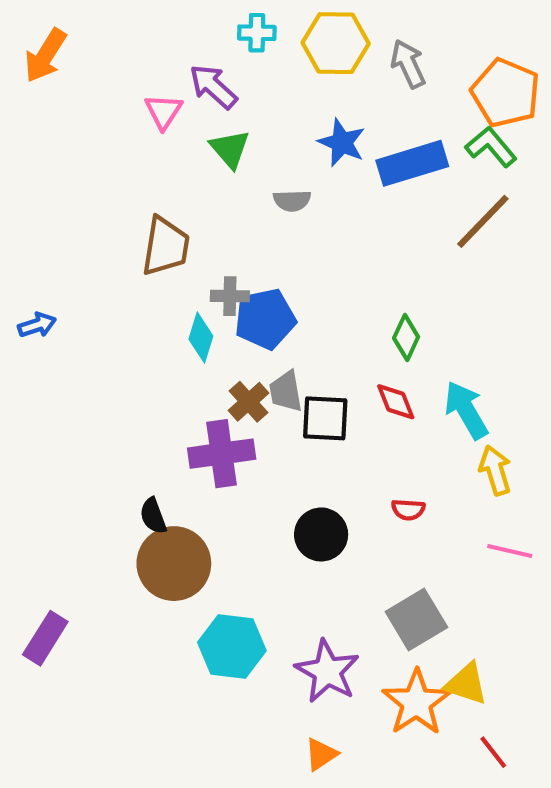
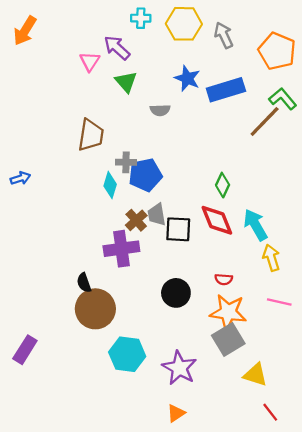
green L-shape: (491, 147) -> (283, 99), moved
red diamond: (396, 402) -> (217, 220), size x1.5
orange star: (416, 702) -> (228, 312), moved, turned -30

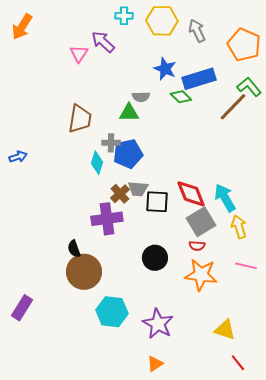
green triangle: (126, 82) -> (129, 113), moved, turned -50
green diamond: (223, 185) -> (181, 97), moved, turned -70
gray trapezoid: (157, 215) -> (138, 189), turned -75
gray square: (228, 339) -> (201, 222), moved

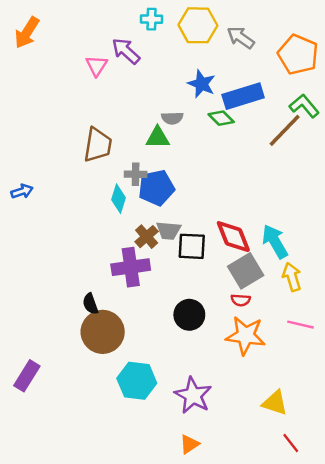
gray arrow: (197, 31) -> (241, 37), turned -30

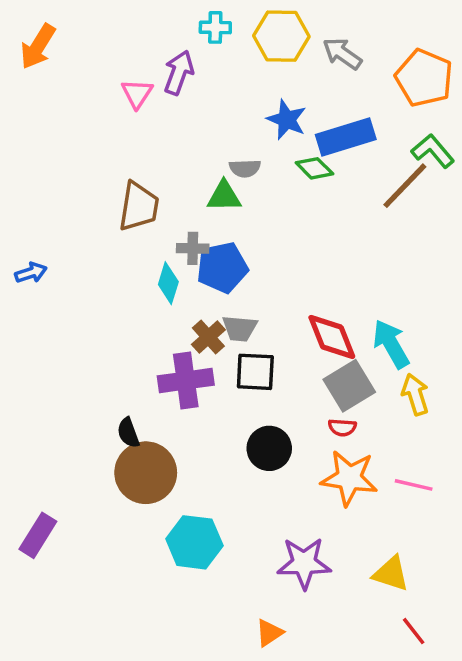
purple arrow: (126, 51) -> (179, 73), turned 68
black square: (192, 246) -> (255, 372), moved
pink line: (301, 325) -> (414, 485), moved
purple star: (193, 395) -> (304, 563), moved, turned -30

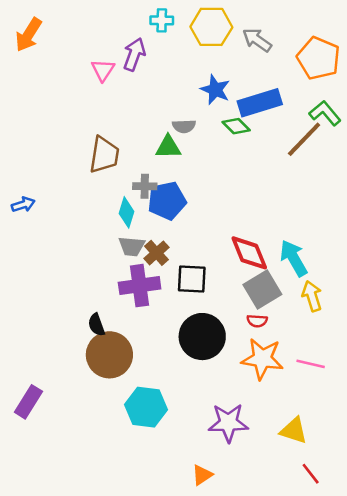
gray trapezoid: (240, 328) -> (132, 246), moved
black circle: (269, 448) -> (202, 337), size x1.4

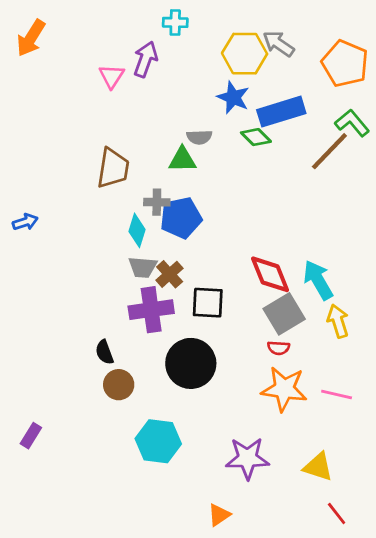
yellow hexagon: (211, 27) -> (245, 54), moved
black circle: (202, 337) -> (191, 363), moved
brown circle: (109, 355) -> (119, 385), size x0.6
purple rectangle: (28, 402) -> (31, 436), size x0.7

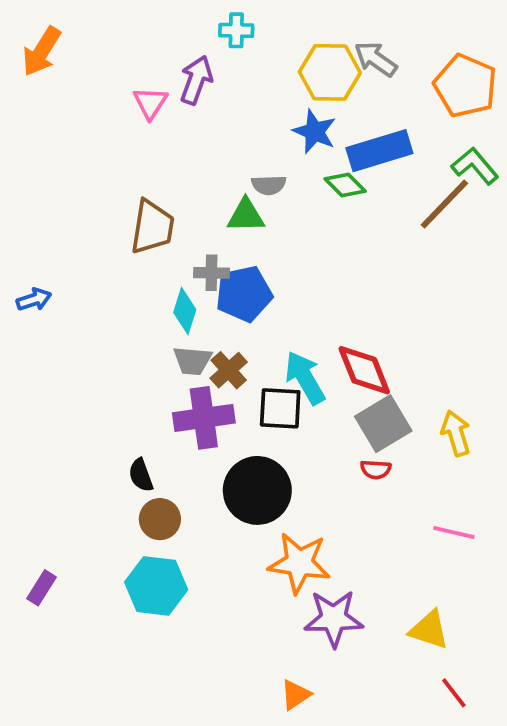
cyan arrow: (318, 280) -> (305, 378), moved
orange star: (284, 389) -> (299, 563), moved
cyan hexagon: (158, 441) -> (156, 586), moved

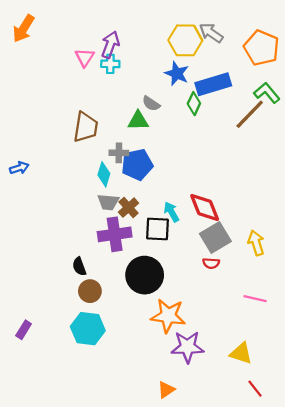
cyan cross: (236, 30) -> (110, 64), moved
gray semicircle: (269, 185) -> (151, 104), turned 36
green diamond: (345, 185) -> (194, 104), turned 70
cyan arrow: (305, 378) -> (171, 212), size x0.7

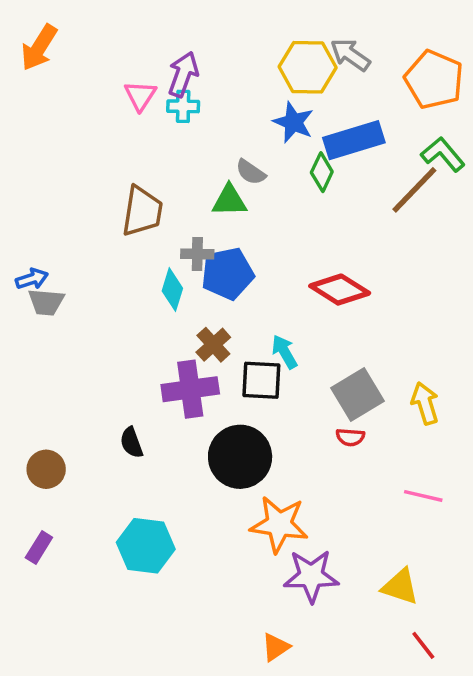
gray trapezoid: (108, 202) -> (46, 302), moved
red diamond: (205, 208) -> (340, 290), moved, turned -36
brown circle: (90, 291) -> (46, 469), moved

